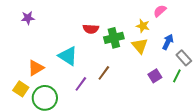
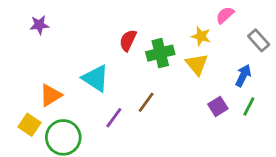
red semicircle: (91, 29) -> (128, 40), turned 112
blue arrow: (168, 42) -> (243, 76), moved
gray rectangle: (184, 58) -> (259, 40), moved

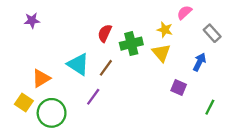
brown line: (146, 102) -> (106, 68), moved
purple square: (218, 106) -> (179, 87), turned -35
green line: (249, 106) -> (210, 107), moved

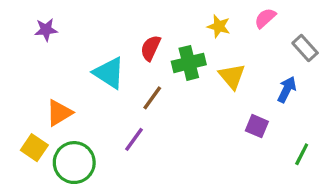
yellow star: (165, 30) -> (219, 26), moved
cyan triangle: (78, 64) -> (109, 73), moved

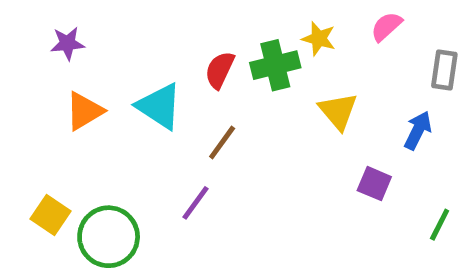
gray rectangle: (305, 48) -> (444, 70), turned 50
green cross: (189, 63) -> (275, 65), moved
orange triangle: (59, 113) -> (84, 111), moved

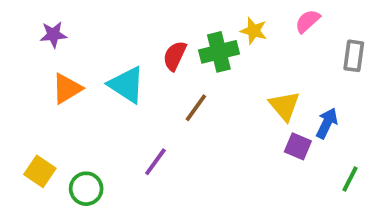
yellow triangle: (338, 111) -> (284, 106), moved
blue arrow: (418, 130) -> (327, 123), moved
brown line: (222, 142) -> (196, 108), moved
green circle: (109, 237) -> (86, 189), size x0.7

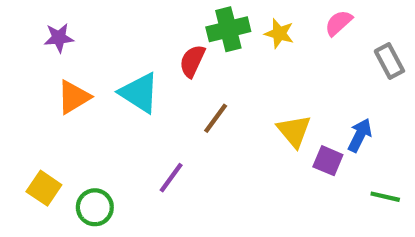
green cross: (219, 52) -> (228, 29), moved
gray rectangle: (354, 56) -> (389, 61), turned -36
yellow triangle: (284, 106) -> (294, 131), moved
green line: (350, 179) -> (385, 197), turned 76

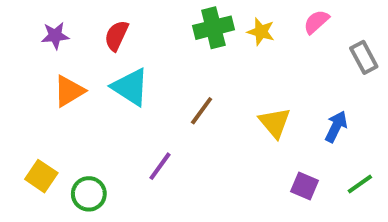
red semicircle: (192, 61) -> (117, 36), moved
purple square: (328, 161) -> (304, 186), moved
green line: (385, 197) -> (360, 184), turned -48

